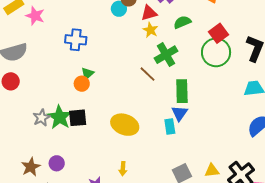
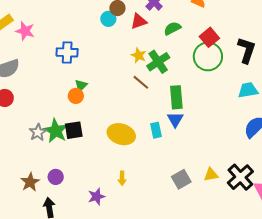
yellow star: (150, 30) -> (139, 55), moved
cyan rectangle: (170, 127) -> (156, 130), moved

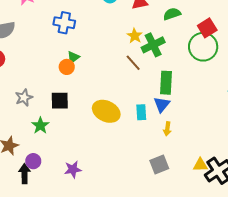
green star: (56, 131) -> (40, 126), moved, size x0.7
yellow triangle: (211, 175) -> (200, 165), moved
purple circle: (56, 177) -> (33, 161), moved
yellow arrow: (122, 178) -> (167, 129), moved

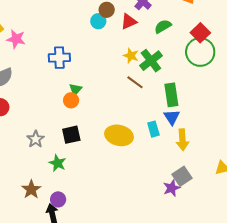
yellow arrow: (167, 129) -> (182, 140), size x1.5
purple star: (73, 169) -> (172, 188), moved

